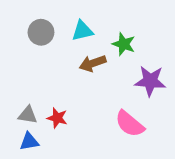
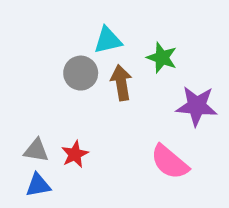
gray circle: (41, 32) -> (81, 73), moved
brown arrow: (93, 63) -> (121, 83), turned 100
red star: (57, 118) -> (75, 154), turned 30

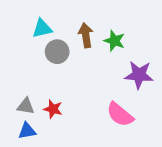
cyan triangle: (108, 40) -> (42, 28), moved
brown arrow: (121, 83) -> (86, 35), moved
red star: (75, 154) -> (53, 109), turned -30

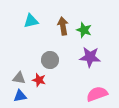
gray circle: (57, 52) -> (50, 60), moved
purple star: (139, 75) -> (90, 57), moved
pink semicircle: (120, 114) -> (97, 94), moved, turned 120

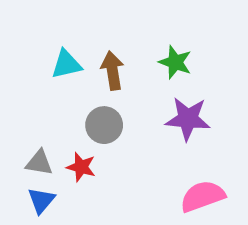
cyan triangle: (31, 21) -> (66, 64), moved
brown arrow: (63, 26) -> (112, 71), moved
blue triangle: (20, 96) -> (41, 200), turned -40

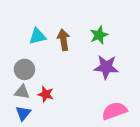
green star: (175, 62) -> (99, 35), turned 30
gray circle: (104, 125) -> (24, 69), moved

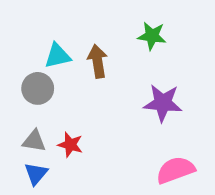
green star: (99, 35) -> (152, 36), moved, turned 30
gray circle: (24, 69) -> (38, 88), moved

